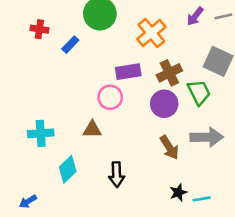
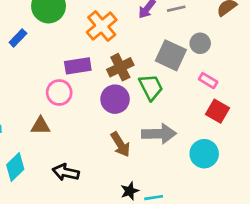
black arrow: (117, 174) -> (66, 172), turned 105

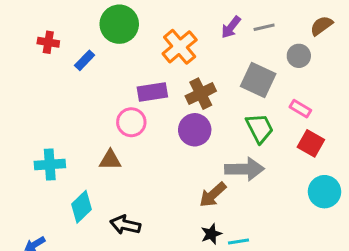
gray circle: (200, 43) -> (299, 56), moved
green trapezoid: (151, 87) -> (260, 128), moved
brown arrow: (120, 144) -> (213, 195), moved, turned 80
cyan circle: (204, 154) -> (324, 192), moved
black arrow: (66, 172) -> (125, 225), moved

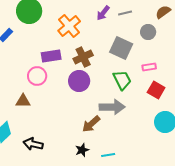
pink rectangle: (300, 109) -> (149, 67), turned -40
black star: (211, 234) -> (82, 150), moved

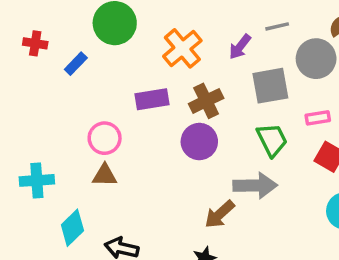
purple arrow: (103, 13) -> (240, 47), moved
gray circle: (148, 32) -> (316, 59), size x1.5
gray square: (121, 48) -> (270, 86), turned -35
pink circle: (37, 76) -> (105, 138), moved

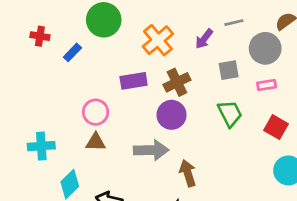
gray square: (270, 86) -> (229, 70), size x0.7
pink rectangle: (318, 118) -> (267, 85), moved
gray arrow: (255, 186) -> (151, 150), moved
brown arrow: (220, 214) -> (188, 173), turned 115

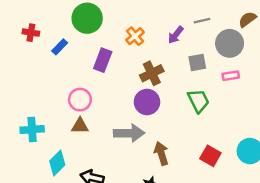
orange cross: (158, 40) -> (135, 36), size x0.7
purple rectangle: (134, 81) -> (103, 60), moved, turned -60
red square: (276, 127) -> (210, 156), moved

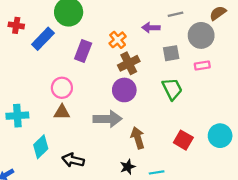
purple arrow: (176, 35) -> (151, 28), turned 54
orange cross: (135, 36) -> (118, 40), moved
blue rectangle: (60, 47) -> (43, 39), size x1.5

